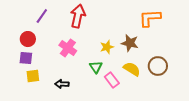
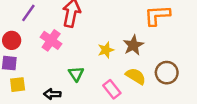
brown star: (130, 43) -> (133, 45), turned 30
pink cross: (68, 48) -> (51, 40), moved
green triangle: (96, 67) -> (76, 74), moved

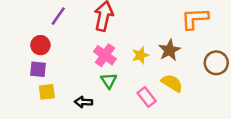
pink cross: (51, 40) -> (105, 55), moved
brown circle: (167, 73) -> (216, 63), moved

